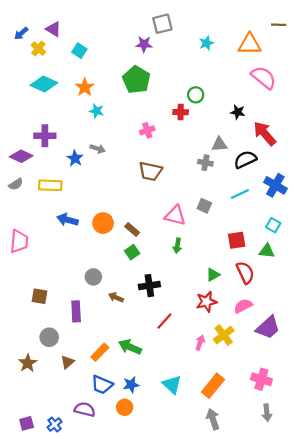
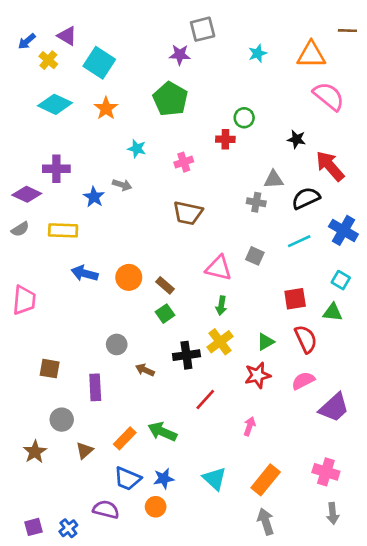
cyan square: (79, 51) -> (99, 63), size x1.6
cyan star: (97, 111) -> (137, 149), moved
yellow cross: (224, 335) -> (220, 342), moved

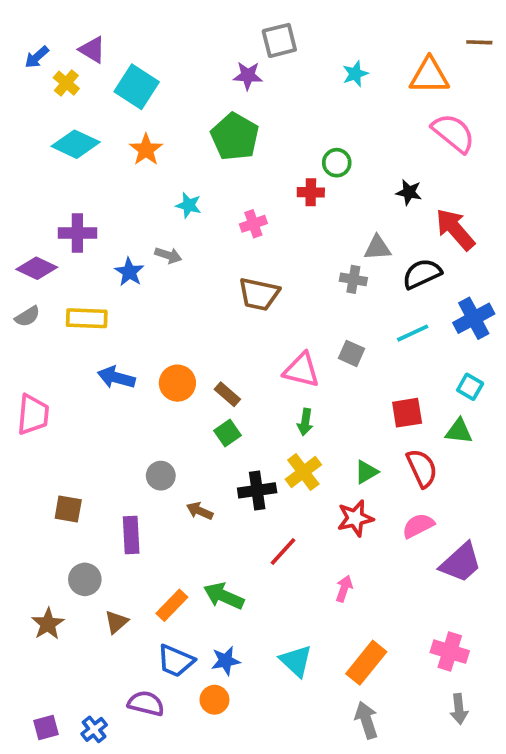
blue cross: (343, 230) -> (474, 318), turned 32

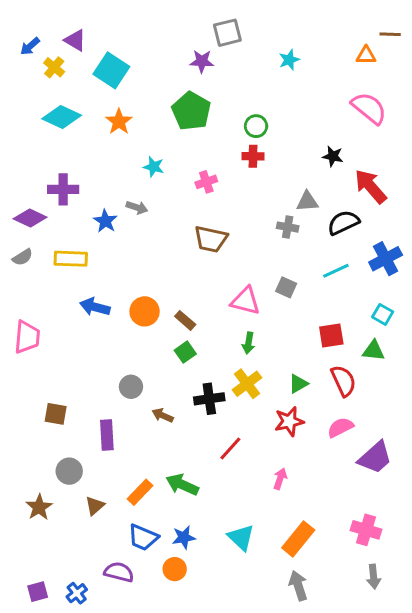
orange triangle: (429, 76) -> (366, 55), moved, size x0.6
green circle: (337, 163) -> (256, 126), moved

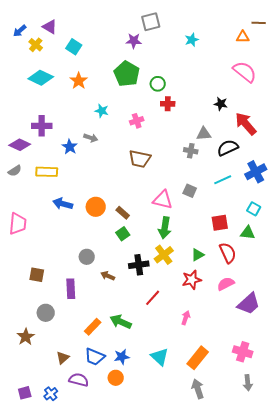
cyan square: (111, 70) -> (74, 47), size x0.7
green circle: (256, 126) -> (158, 84), moved
green arrow: (248, 343) -> (165, 228), size x1.5
brown triangle: (95, 506) -> (63, 358), moved

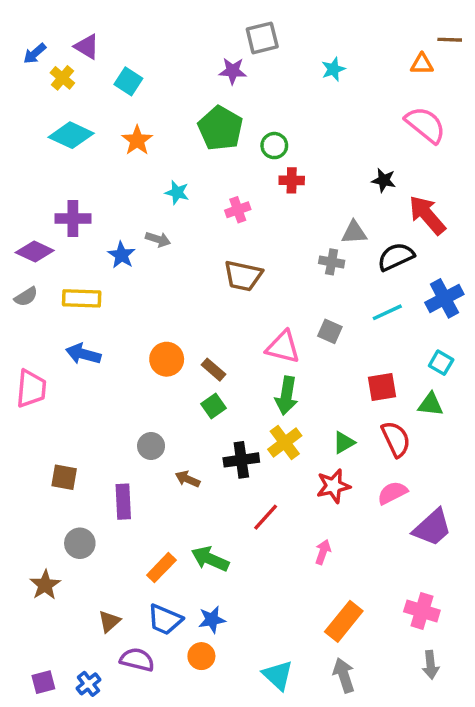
blue arrow: (63, 204) -> (83, 354), moved
cyan triangle: (160, 357) -> (278, 675), moved

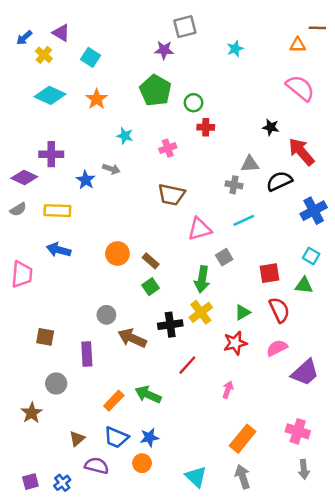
cyan line: (387, 312) -> (244, 220), moved
gray square: (330, 331) -> (224, 257), moved, turned 35
pink triangle: (283, 347) -> (200, 229), moved, turned -30
brown arrow: (187, 479) -> (132, 338), size x1.6

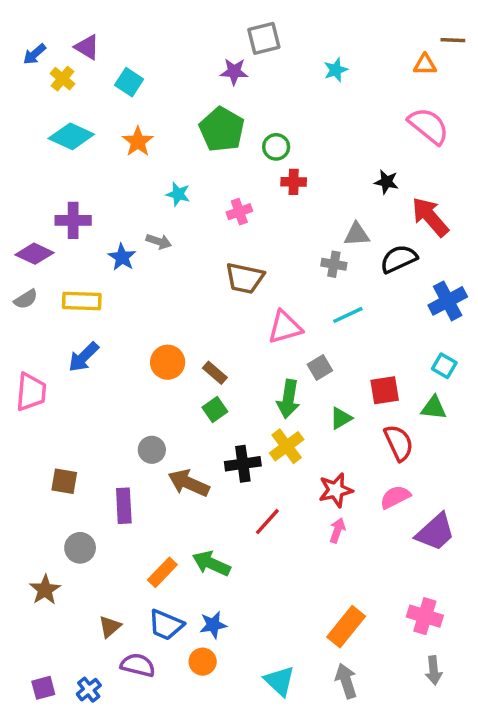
blue arrow: (59, 250) -> (84, 357), turned -60
green triangle: (243, 312) -> (341, 418), moved
pink arrow: (228, 390) -> (337, 530), moved

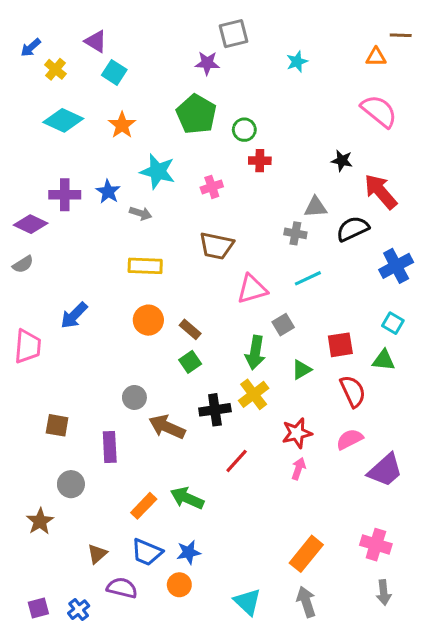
purple triangle: (87, 47) -> (96, 41), moved
cyan star: (178, 194) -> (158, 171), size x1.6
blue star: (122, 257) -> (108, 192), moved
yellow rectangle: (82, 301) -> (145, 266), moved

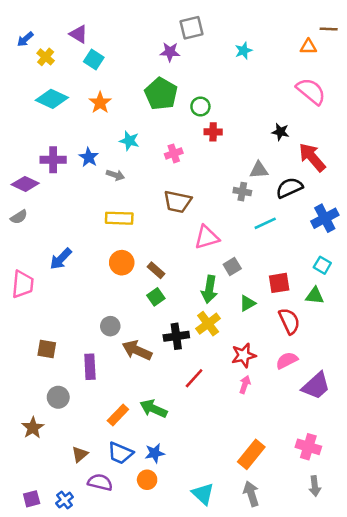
cyan star: (158, 171) -> (129, 141), size x0.7
cyan line: (308, 278) -> (265, 223), moved

